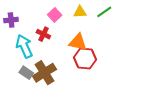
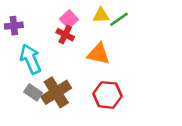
green line: (104, 12) -> (119, 19), moved
red cross: (43, 34) -> (65, 35), moved
red hexagon: (85, 58) -> (107, 95), moved

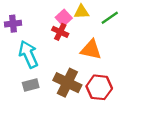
yellow triangle: (101, 15) -> (81, 12), moved
gray rectangle: (33, 92) -> (31, 85), turned -49
brown cross: (56, 92) -> (67, 83), moved, turned -32

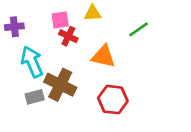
pink square: (64, 18) -> (60, 20), moved, turned 35
green line: (110, 18) -> (138, 29), moved
brown cross: (67, 83) -> (60, 85), moved

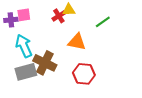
pink square: (60, 20) -> (24, 15), moved
red cross: (68, 36) -> (59, 16), moved, turned 32
gray rectangle: (35, 97) -> (26, 72), size x1.5

